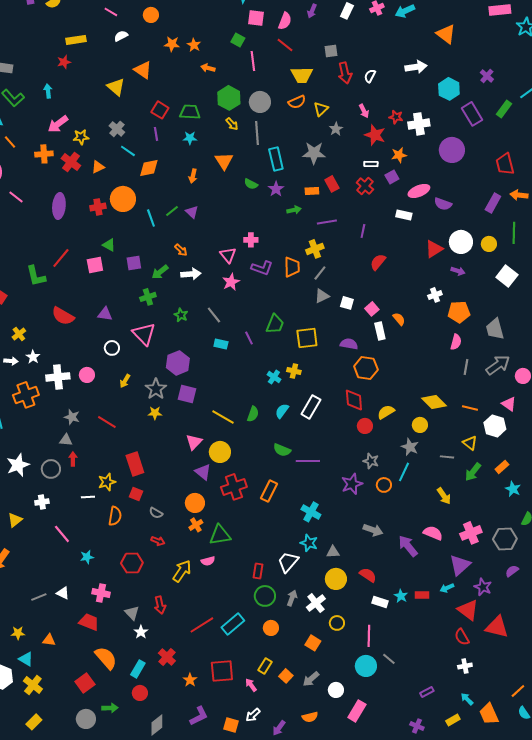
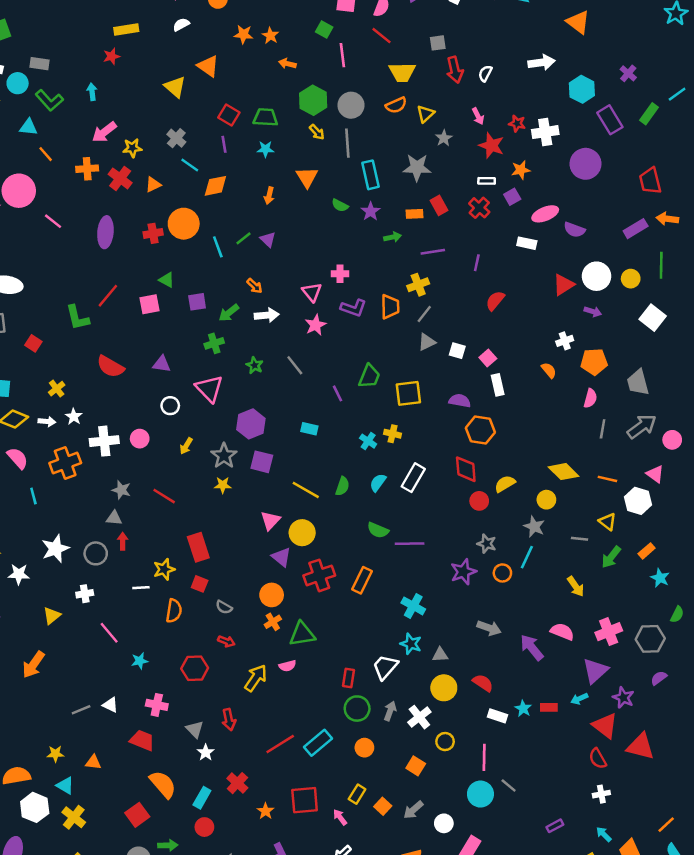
purple rectangle: (493, 203) -> (636, 229), turned 30
orange semicircle: (399, 319) -> (549, 370), moved
cyan rectangle: (221, 344) -> (309, 429), moved

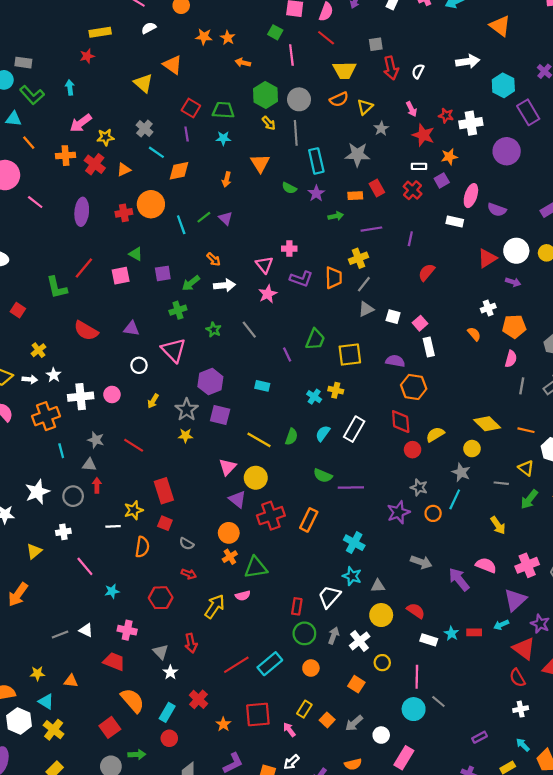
pink ellipse: (545, 214) -> (471, 196), turned -50
cyan line: (33, 496) -> (61, 451), moved

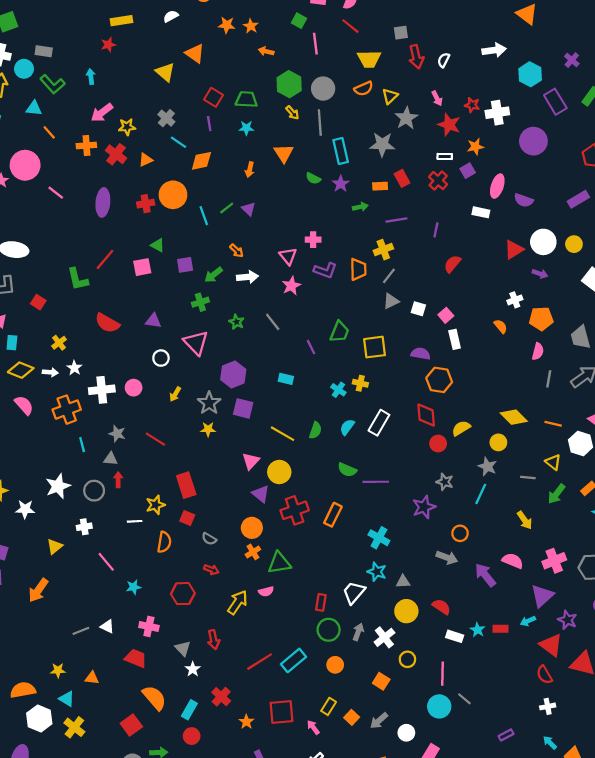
gray star: (381, 129) -> (406, 118), size x1.5
orange circle: (433, 513) -> (460, 533), moved

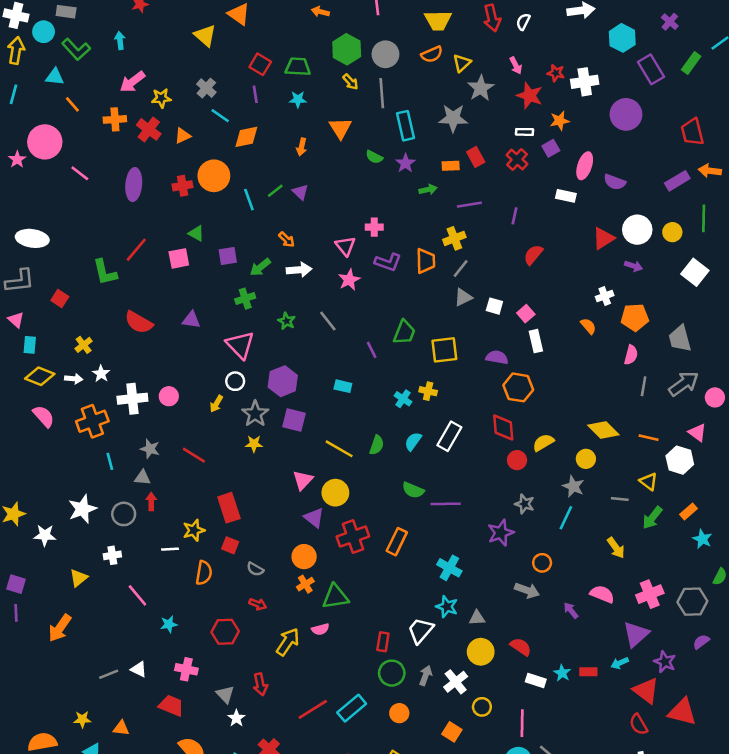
white circle: (161, 358) -> (235, 381), moved
purple arrow: (485, 575) -> (571, 610), size x0.6

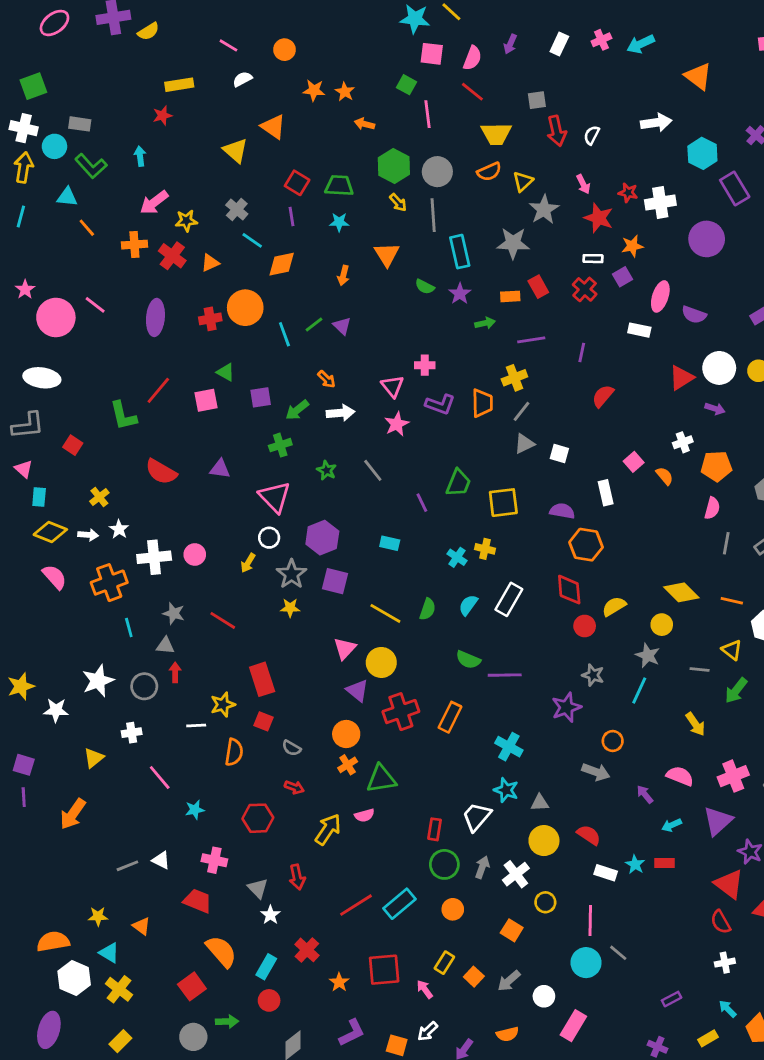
pink circle: (45, 142) -> (56, 317), moved
pink square: (526, 314) -> (634, 462), moved
cyan arrow: (620, 663) -> (672, 825), moved
orange triangle: (121, 728) -> (141, 926), turned 30

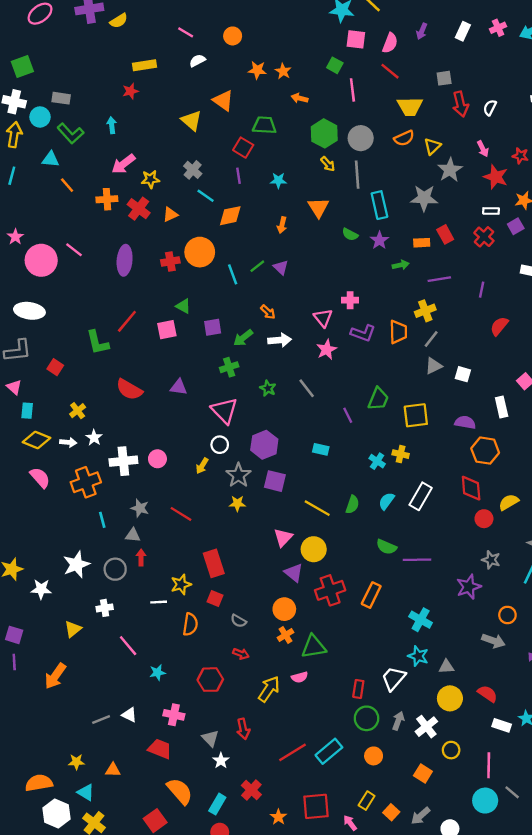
green trapezoid: (339, 186) -> (264, 125), moved
orange triangle: (141, 926) -> (113, 770), turned -35

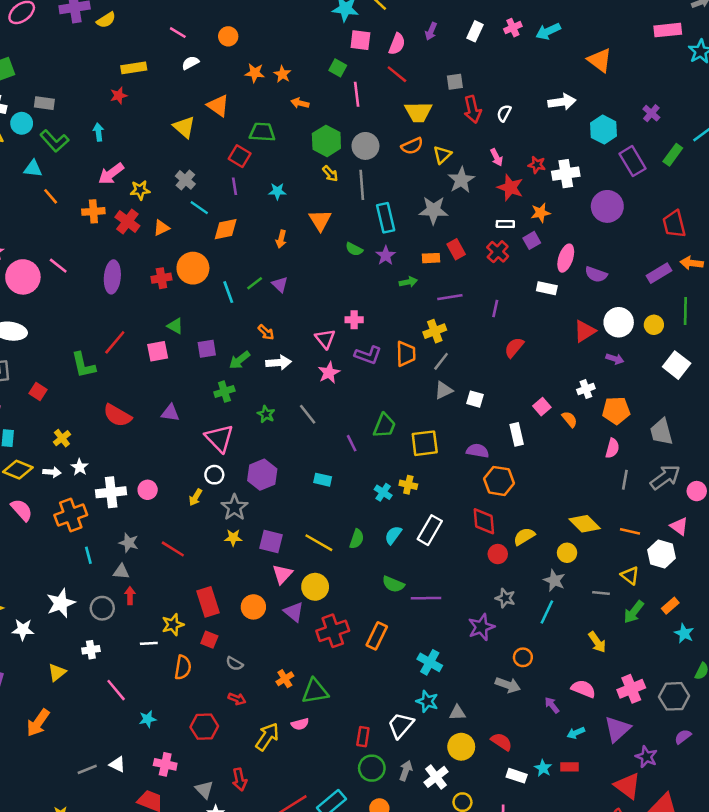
purple square: (275, 481) -> (271, 541), moved
orange circle: (284, 609) -> (253, 607), moved

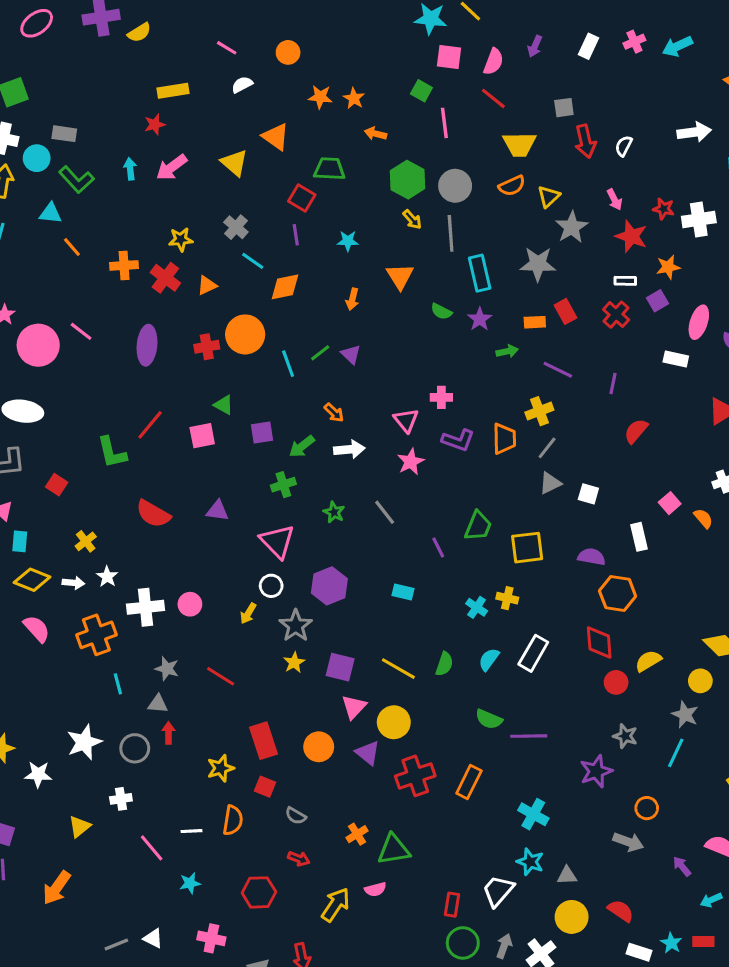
pink arrow: (111, 174) -> (172, 167), moved
purple line: (450, 297) -> (558, 370), turned 35
yellow star: (233, 538) -> (294, 662), turned -30
white line: (149, 643) -> (191, 831), moved

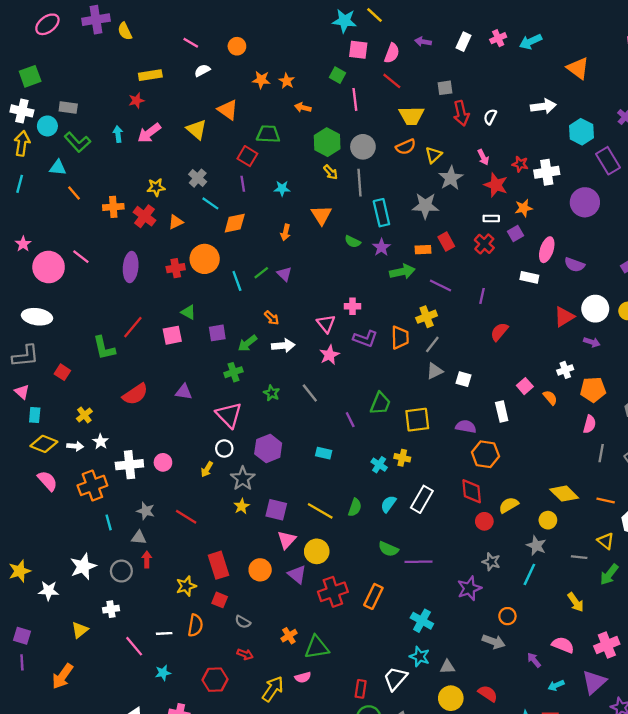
yellow semicircle: (139, 32) -> (125, 31), turned 96
purple arrow: (535, 46) -> (423, 42), turned 77
green arrow: (507, 351) -> (402, 272), size x1.5
red semicircle: (153, 514) -> (135, 394), turned -64

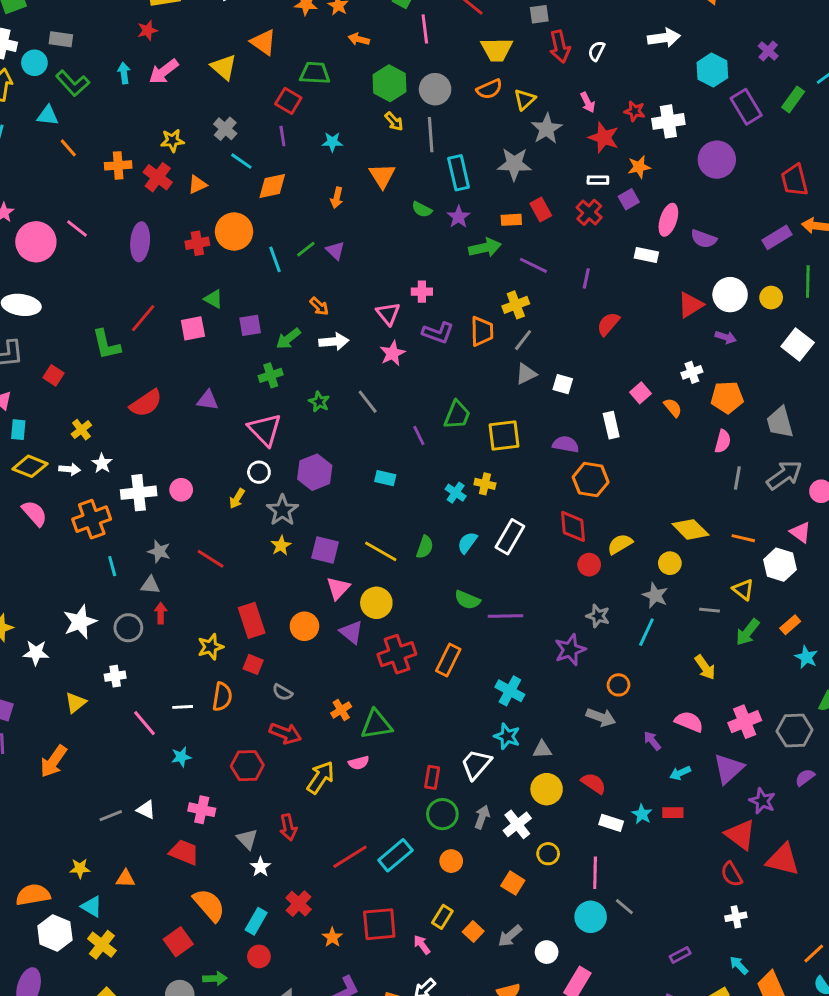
red arrow: (245, 654) -> (285, 733), size x1.5

